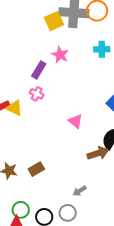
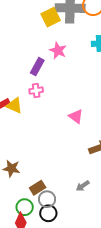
pink cross: (37, 94) -> (36, 91), turned -32
brown rectangle: (36, 169) -> (38, 188), moved
gray circle: (68, 213) -> (47, 199), moved

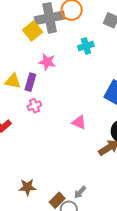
yellow triangle: (14, 106) -> (13, 81), moved
gray arrow: (83, 186) -> (80, 192), moved

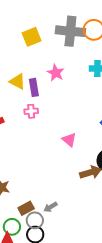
yellow square: (33, 31) -> (32, 37), moved
purple rectangle: (30, 82) -> (34, 87), turned -42

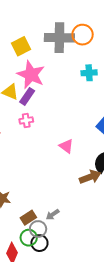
pink star: (56, 73) -> (31, 75), moved, size x1.6
purple rectangle: (34, 87) -> (27, 96), turned 48
green circle: (12, 227) -> (29, 238), moved

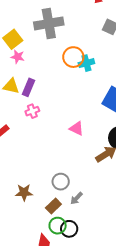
orange circle: (83, 35) -> (73, 57), moved
cyan cross: (89, 73) -> (86, 63), moved
pink star: (31, 75) -> (18, 57), moved, size x0.5
gray circle: (38, 229) -> (61, 182), moved

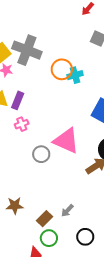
gray cross: (49, 23) -> (27, 50), moved, turned 32
pink triangle: (77, 128) -> (66, 141), size x1.8
gray circle: (61, 182) -> (41, 154), moved
black circle: (69, 229) -> (85, 237), moved

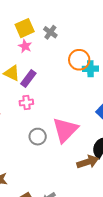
gray cross: (27, 50) -> (50, 32), size x0.5
pink triangle: (66, 141) -> (65, 130), turned 36

